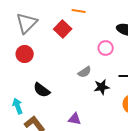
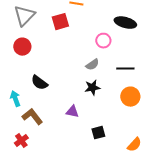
red square: (63, 29) -> (60, 22), turned 30
gray semicircle: (85, 72) -> (92, 65), moved
black star: (102, 87) -> (92, 88), moved

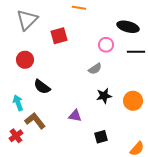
red square: (60, 22) -> (59, 36), moved
red circle: (22, 47) -> (25, 60), moved
black line: (125, 69) -> (136, 52), moved
black star: (92, 88) -> (104, 96), moved
red cross: (21, 141) -> (16, 136), moved

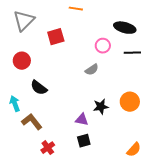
black star: (104, 96) -> (101, 107), moved
purple triangle: (75, 116) -> (82, 120), moved
red cross: (16, 136) -> (48, 148), moved
black square: (101, 137) -> (84, 141), moved

